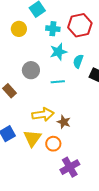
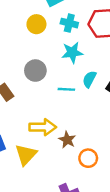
yellow circle: (19, 29) -> (36, 24), moved
cyan semicircle: (78, 61) -> (89, 79), moved
orange circle: (53, 144) -> (88, 158), moved

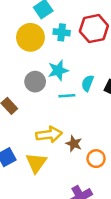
yellow circle: (36, 24) -> (30, 37), size x1.5
cyan star: (72, 52) -> (58, 70), moved

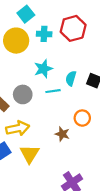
gray circle: (35, 82) -> (23, 94), moved
yellow arrow: (49, 135) -> (18, 128), moved
orange circle: (96, 159) -> (82, 118), moved

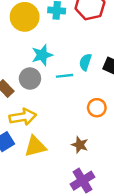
cyan star: (43, 69) -> (42, 55), moved
brown star: (62, 134) -> (80, 145), moved
yellow triangle: (30, 154) -> (35, 146), turned 42

